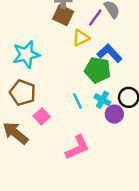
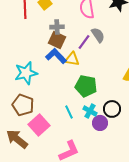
yellow triangle: (81, 38) -> (72, 59), turned 35
blue L-shape: (110, 53) -> (56, 56), moved
pink square: (42, 116) -> (39, 125), size x1.5

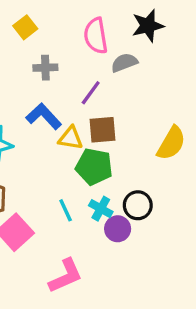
gray semicircle: (98, 35) -> (124, 63), moved, turned -77
brown square: (57, 40) -> (102, 130), moved, turned -30
yellow triangle: (72, 59) -> (71, 138), moved

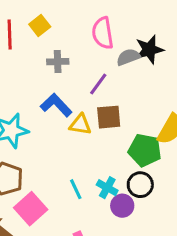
black star: (148, 26) -> (149, 50), moved
green pentagon: (94, 167) -> (145, 150), moved

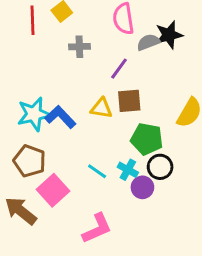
blue L-shape: (56, 105) -> (60, 117), moved
green pentagon: (145, 150) -> (147, 139), moved
cyan line: (76, 189) -> (97, 171), turned -30

